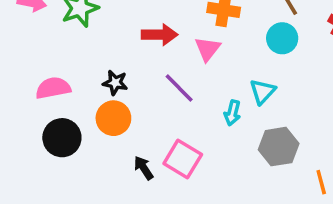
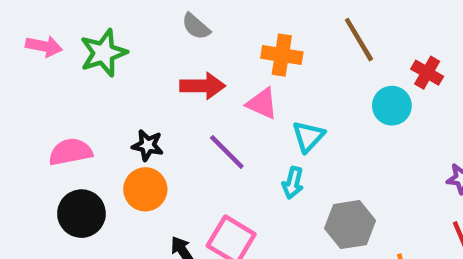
cyan circle: (282, 38) -> (392, 106), moved
pink triangle: (208, 49) -> (262, 103), turned -44
cyan triangle: (263, 92) -> (308, 137), moved

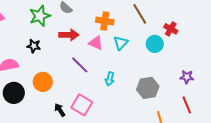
green star: (103, 53) -> (40, 16), moved
cyan triangle: (308, 137) -> (121, 43), moved
black star: (148, 145) -> (34, 46), moved
gray hexagon: (350, 225) -> (148, 88), moved

